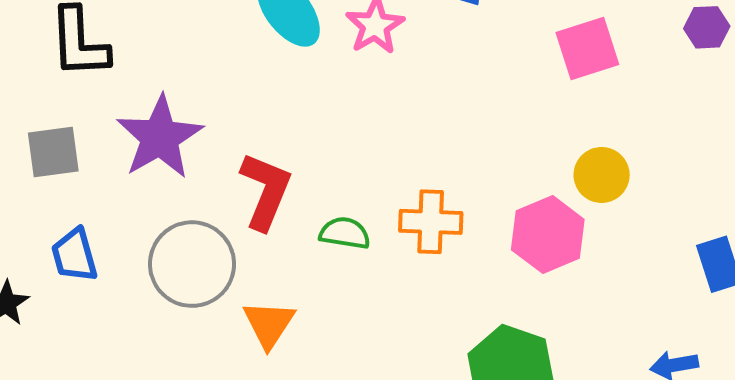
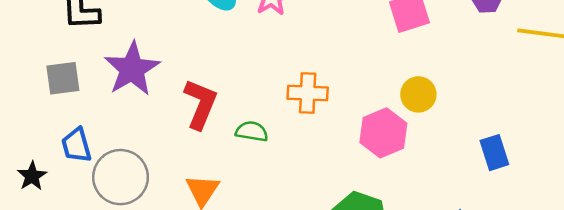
orange cross: (431, 222) -> (308, 93), moved
gray circle: (192, 264) -> (121, 177), moved

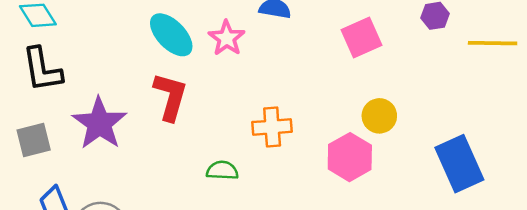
red L-shape: (201, 104) -> (170, 97), moved
blue rectangle: (494, 153) -> (459, 164), size x1.6

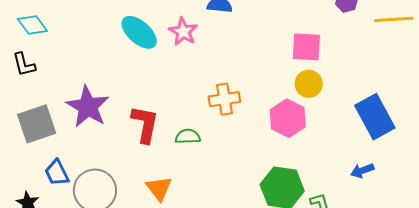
pink square: (362, 37) -> (306, 47), moved, turned 32
black L-shape: (42, 70) -> (24, 65), moved, size x0.7
red L-shape: (170, 97) -> (145, 124), moved
gray square: (34, 140) -> (37, 124), size x1.4

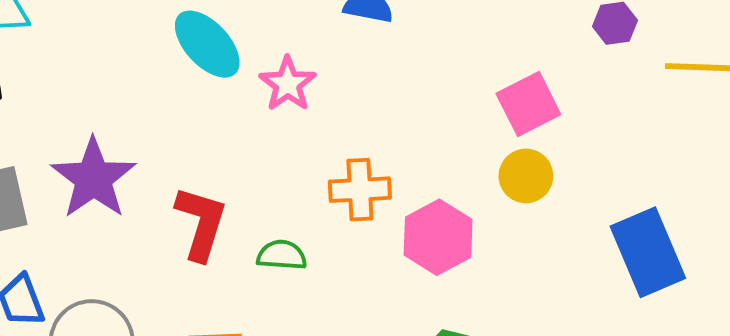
pink star: (183, 32) -> (288, 84), moved
pink square: (306, 47) -> (528, 104), turned -36
pink hexagon: (288, 118) -> (438, 237), moved

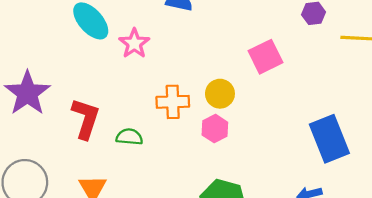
yellow circle: (526, 176) -> (220, 94), moved
pink hexagon: (438, 237) -> (215, 129), size x0.7

